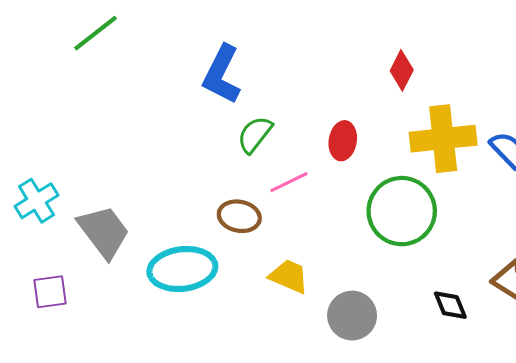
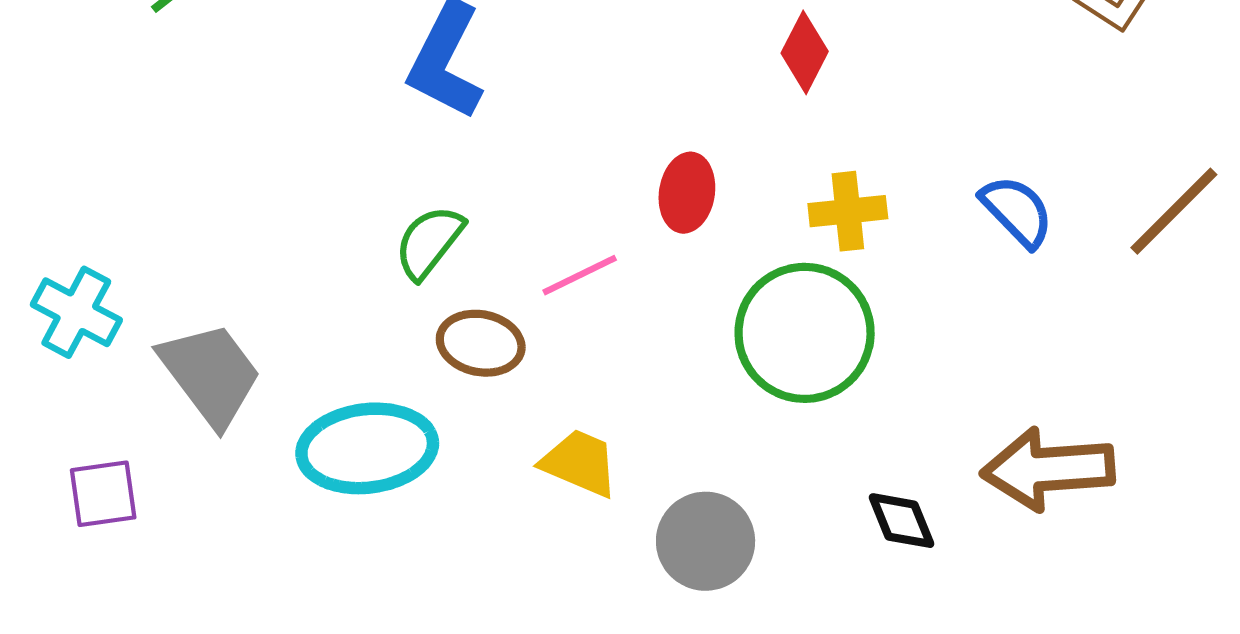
green semicircle: (255, 134) -> (429, 242), moved
yellow cross: (443, 139) -> (848, 211), moved, size x0.6
cyan cross: (37, 201) -> (76, 312), turned -30

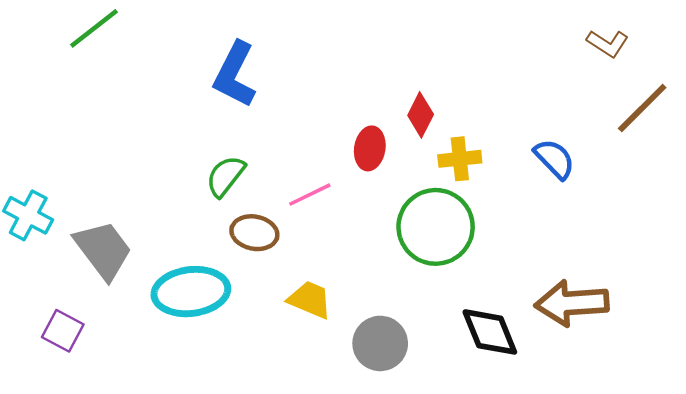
red diamond: (805, 52) -> (421, 115), moved
brown line: (1174, 211) -> (642, 108), moved
purple square: (103, 494) -> (63, 331), moved, turned 36
black diamond: (901, 521) -> (490, 332), size x1.5

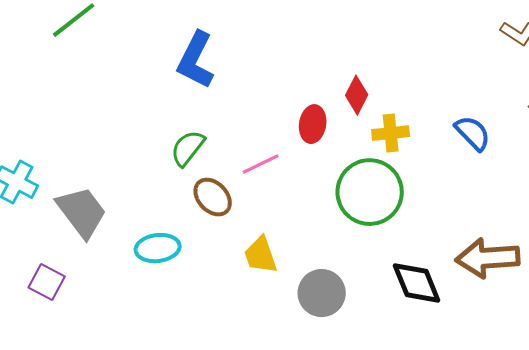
brown ellipse: (254, 233) -> (213, 197), turned 36
cyan ellipse: (191, 292) -> (158, 248), size x0.7
yellow trapezoid: (310, 300) -> (261, 255), turned -132

